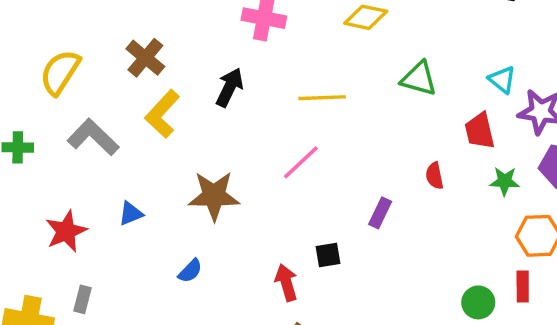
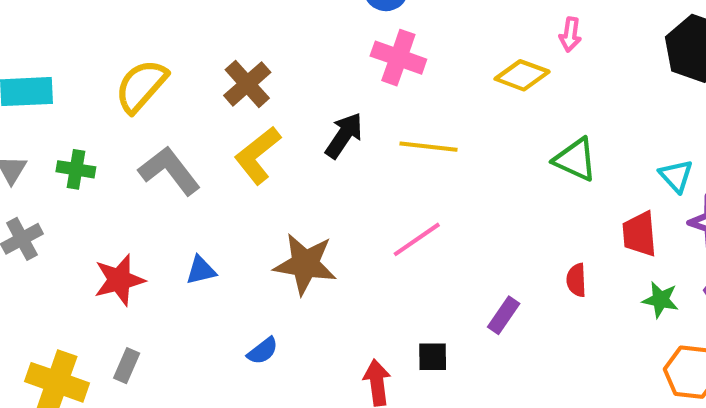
yellow line: (322, 98) -> (428, 147), moved

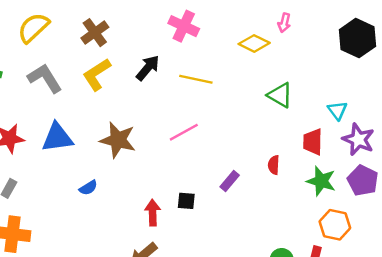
blue triangle: (201, 270) -> (57, 138), size x1.8
green star: (660, 300) -> (321, 181), size x1.4

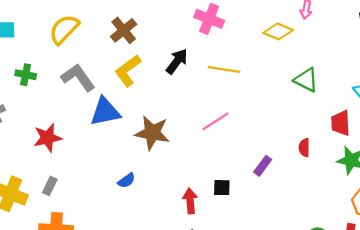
blue triangle: (57, 138) -> (105, 112), moved

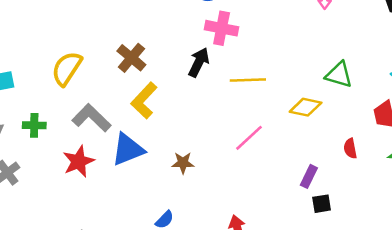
yellow diamond: (278, 31) -> (306, 107), moved
black arrow: (177, 61) -> (199, 62), moved
brown star: (152, 133) -> (183, 163), size x0.6
red star: (48, 138) -> (79, 161), moved
black square: (222, 188) -> (322, 204), moved

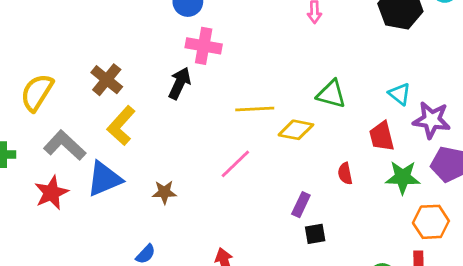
yellow line: (248, 80) -> (255, 109), moved

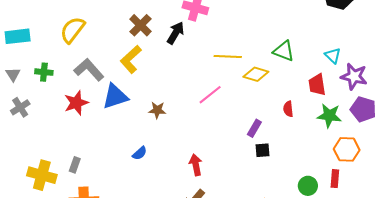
brown cross: (107, 80) -> (140, 25), moved

